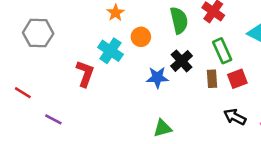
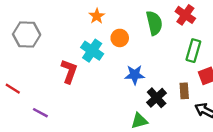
green rectangle: (222, 51) -> (193, 51), turned 40
black cross: (182, 61) -> (157, 98), moved
brown rectangle: (212, 79) -> (184, 91), moved

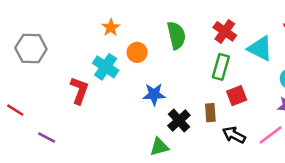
red cross: (185, 15) -> (225, 31), moved

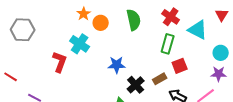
orange circle: (137, 52) -> (101, 23), moved
brown rectangle: (210, 113) -> (160, 79), turned 64

